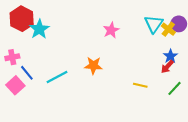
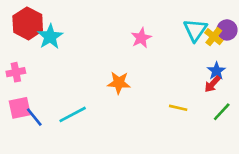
blue line: (27, 73) -> (34, 117), moved
cyan line: (57, 77) -> (73, 114), moved
pink square: (15, 85) -> (20, 108), turned 30

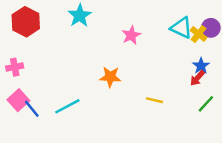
cyan triangle: (195, 30) -> (181, 28), turned -40
cyan star: (50, 37) -> (80, 16), moved
pink square: (20, 108) -> (18, 100), turned -30
yellow line: (178, 108) -> (154, 100), moved

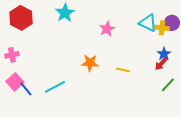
yellow cross: (199, 34) -> (162, 28), turned -32
yellow line: (154, 100) -> (123, 70), moved

